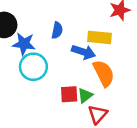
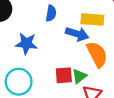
blue star: (24, 44) -> (26, 44), moved
cyan circle: (33, 67) -> (19, 82), moved

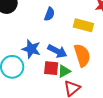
blue arrow: (77, 34) -> (57, 51), moved
blue star: (26, 44) -> (31, 49), moved

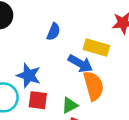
blue arrow: (57, 51) -> (80, 63), moved
red square: (51, 68) -> (38, 100), moved

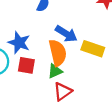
yellow rectangle: (96, 48) -> (93, 49), moved
orange semicircle: (94, 86) -> (58, 53), moved

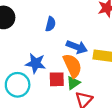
red square: (26, 65) -> (57, 79), moved

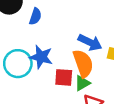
blue semicircle: (51, 24) -> (35, 16), moved
cyan circle: (18, 85) -> (18, 64), moved

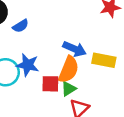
blue semicircle: (35, 16) -> (21, 26), turned 42
orange semicircle: (83, 63) -> (69, 70), turned 44

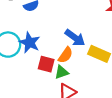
orange semicircle: (69, 70) -> (65, 55), size x0.7

